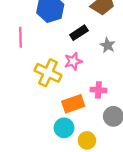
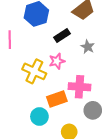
pink cross: (98, 90) -> (79, 87), size x1.5
cyan circle: (64, 128) -> (39, 117), moved

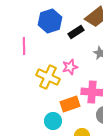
black rectangle: (62, 35) -> (76, 32), moved

